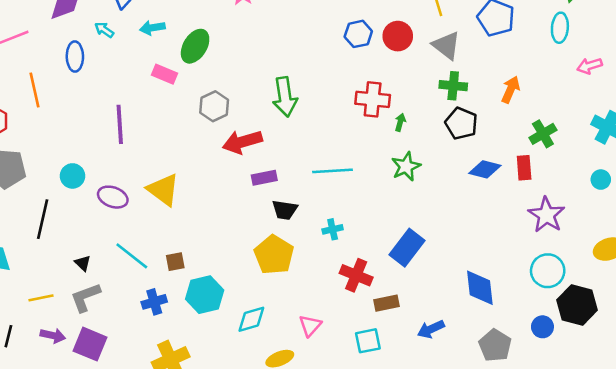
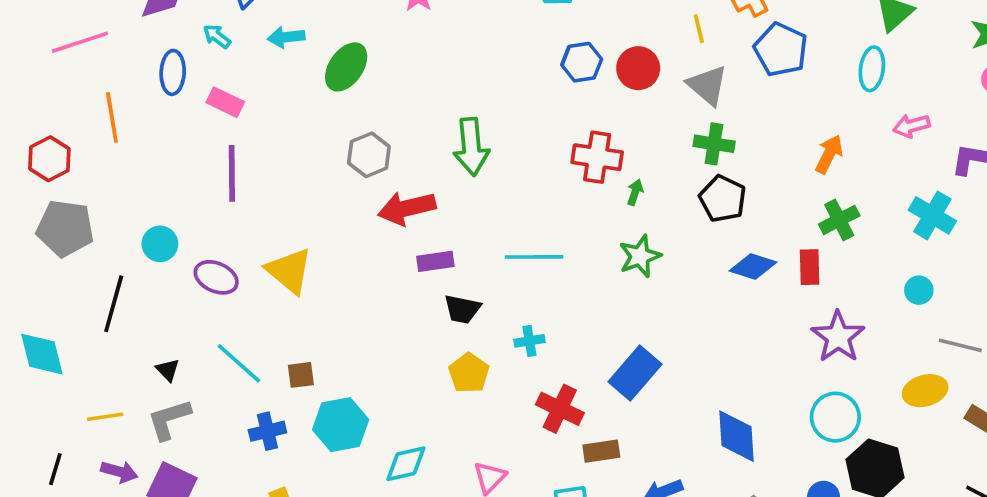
pink rectangle: (165, 74) -> (225, 102), moved
orange arrow: (511, 90) -> (829, 154), moved
yellow pentagon: (274, 255) -> (469, 373), moved, size x0.7

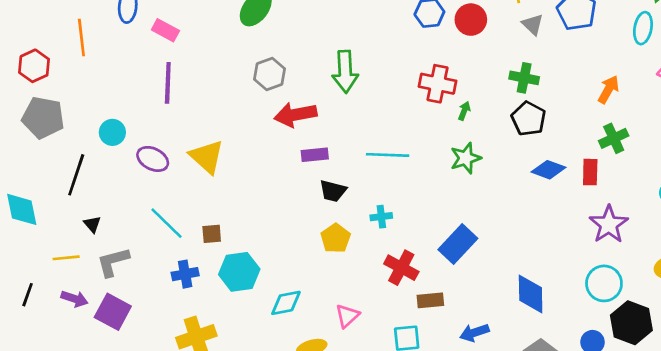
gray triangle: (707, 85) -> (533, 24), moved, size x0.7
black triangle: (168, 370) -> (92, 224), moved

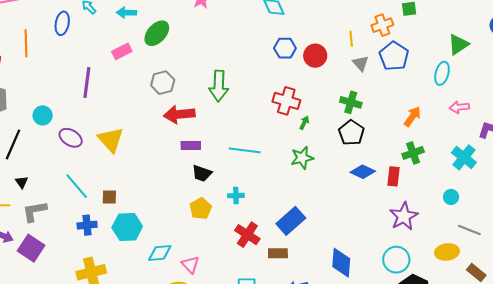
pink rectangle: (165, 30) -> (122, 51), moved, turned -60
brown rectangle: (430, 300) -> (278, 253), moved
pink triangle: (347, 316) -> (190, 265), moved, turned -36

